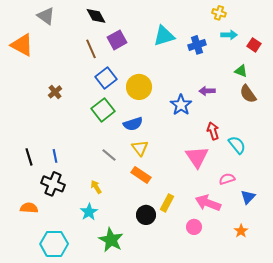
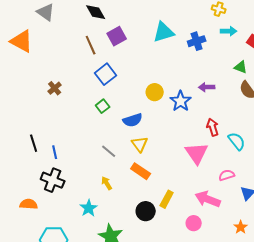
yellow circle: (139, 87) -> (155, 92), moved, size x0.7
green square: (103, 110) -> (103, 106), size x0.6
black line: (29, 157) -> (34, 143), moved
yellow arrow: (96, 187) -> (107, 183), moved

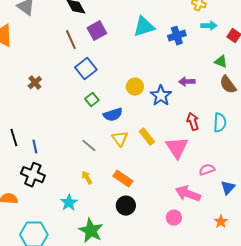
green square: (103, 106) -> (92, 100), moved
cyan semicircle: (237, 141) -> (220, 123), moved, turned 42
orange rectangle: (141, 171) -> (123, 179), moved
yellow rectangle: (167, 199) -> (147, 137), moved, turned -66

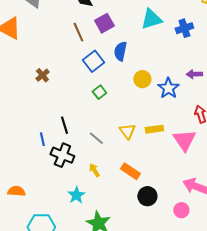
blue semicircle: (113, 115) -> (120, 51), moved, turned 120
yellow rectangle: (147, 137) -> (154, 129), turned -60
black line: (14, 138) -> (64, 125), moved
black cross: (33, 175) -> (62, 155), moved
black circle: (126, 206) -> (147, 196), moved

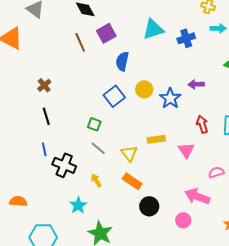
blue square: (93, 61) -> (114, 96), moved
green square: (99, 92) -> (94, 124), moved, turned -32
black line: (64, 125) -> (46, 116), moved
yellow triangle: (127, 131) -> (129, 153), moved
pink triangle: (184, 140) -> (186, 150), size x0.7

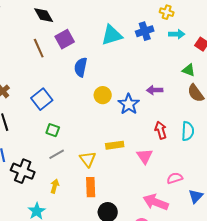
blue cross: (186, 38) -> (145, 31), moved
blue square: (114, 96) -> (42, 99), moved
gray line: (98, 148) -> (57, 154), turned -70
yellow arrow: (96, 180) -> (55, 186), turned 48
orange rectangle: (132, 181) -> (91, 187), turned 54

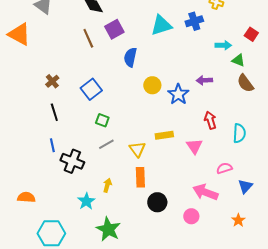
cyan arrow: (177, 34) -> (223, 45), moved
cyan semicircle: (188, 131) -> (239, 133), moved
yellow arrow: (55, 186) -> (107, 185), moved

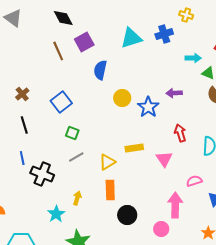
yellow triangle: (137, 149) -> (107, 162), turned 36
pink arrow: (205, 192) -> (175, 205), turned 70

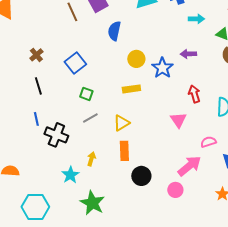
cyan arrow: (193, 58) -> (196, 19), moved
yellow rectangle: (134, 148) -> (131, 89), moved
pink arrow: (175, 205) -> (189, 166), turned 50

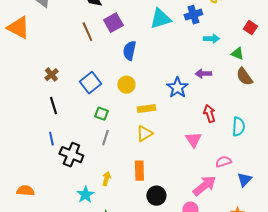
yellow circle: (136, 59) -> (126, 85), moved
gray line: (90, 118) -> (105, 138), turned -42
yellow triangle: (121, 123) -> (144, 134), moved

